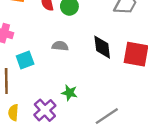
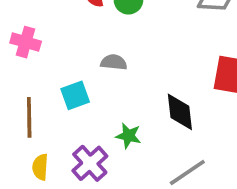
black diamond: (102, 47) -> (180, 112), moved
cyan square: (25, 60) -> (75, 95), moved

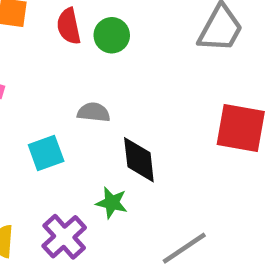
black diamond: (180, 112) -> (139, 160), moved

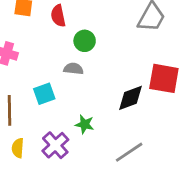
green circle: (112, 35) -> (85, 41), moved
black diamond: (139, 160) -> (131, 98), moved, turned 76

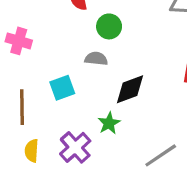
black diamond: (131, 98) -> (130, 89), moved
green star: (85, 124) -> (109, 123), turned 30

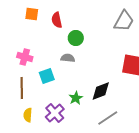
pink cross: (19, 41) -> (25, 57), moved
black diamond: (130, 89) -> (101, 91), moved

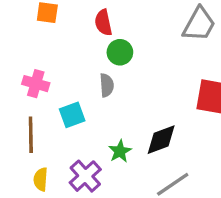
red semicircle: (57, 20) -> (103, 23), moved
gray semicircle: (68, 58) -> (107, 85), turned 80

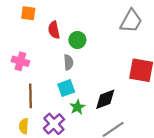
red semicircle: (103, 23) -> (54, 30), moved
cyan square: (72, 115) -> (66, 88), moved
brown line: (31, 135) -> (30, 96), moved

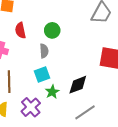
red semicircle: (54, 30) -> (20, 30), moved

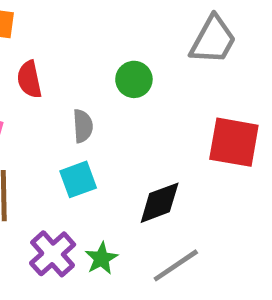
green circle: (52, 30) -> (134, 79), moved
green star: (52, 92) -> (101, 258), moved

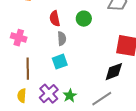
red semicircle: (29, 79) -> (55, 19), moved
black diamond: (160, 203) -> (114, 72), moved

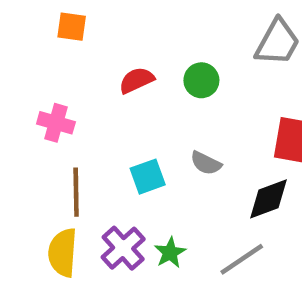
red semicircle: (55, 19) -> (136, 80), turned 77
gray semicircle: (62, 39) -> (206, 163), moved, turned 120
yellow semicircle: (22, 96) -> (63, 253), size x1.5

